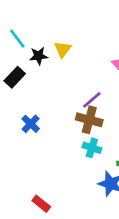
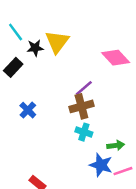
yellow triangle: (63, 49) -> (57, 42), size x1.5
brown cross: (89, 120) -> (81, 106), turned -30

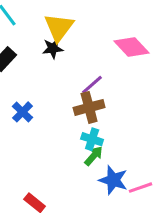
black star: (35, 48) -> (53, 48), moved
green arrow: (116, 145) -> (94, 156), moved, turned -42

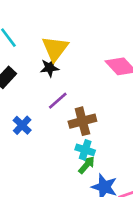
purple line: (92, 85) -> (58, 101), moved

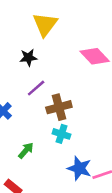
yellow triangle: (55, 49) -> (45, 24), moved
green arrow: (87, 165) -> (26, 150), moved

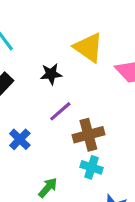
yellow triangle: (45, 24) -> (88, 47), moved, turned -32

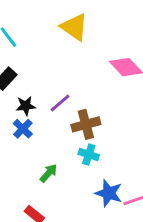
yellow triangle: (88, 47) -> (74, 27), moved
black star: (51, 74) -> (26, 106), moved

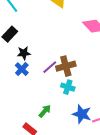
purple line: (60, 103) -> (50, 67), moved
green arrow: (49, 173) -> (45, 111), moved

